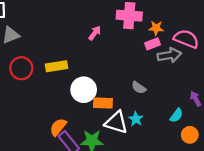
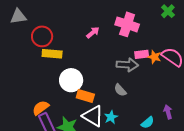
orange star: (156, 28) -> (154, 57), moved
gray arrow: (169, 55) -> (127, 65), moved
red circle: (21, 68) -> (42, 36), moved

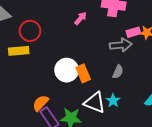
yellow rectangle: (52, 54) -> (19, 51), moved
gray semicircle: (120, 90) -> (118, 72), turned -104
orange rectangle: (85, 96) -> (83, 73), moved, turned 60

